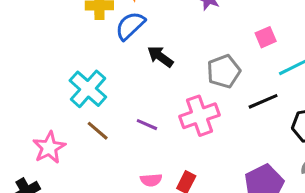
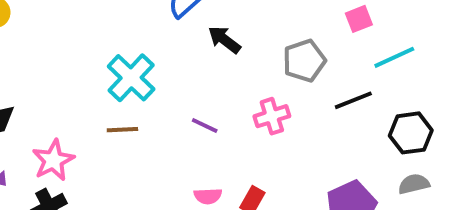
pink cross: (199, 116) -> (272, 116), size x0.7
brown line: (98, 131) -> (122, 130), moved, turned -45
pink star: (49, 148) -> (53, 160), moved

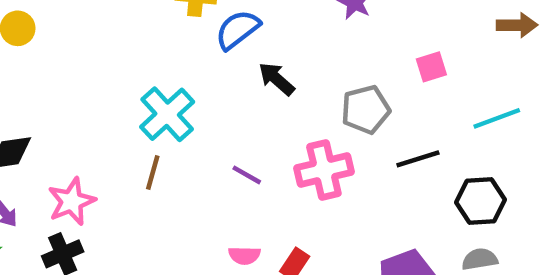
cyan line: (394, 57) -> (497, 118), moved
pink cross: (272, 116) -> (324, 170), size x1.4
brown line: (122, 130) -> (153, 173), turned -76

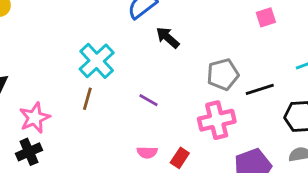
pink square: (431, 67) -> (266, 17), moved
gray pentagon: (366, 110) -> (223, 74), moved
pink cross: (324, 170) -> (217, 120), moved

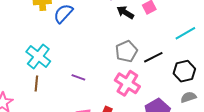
black arrow: (168, 38) -> (125, 12), moved
pink cross: (217, 120) -> (127, 83), turned -35

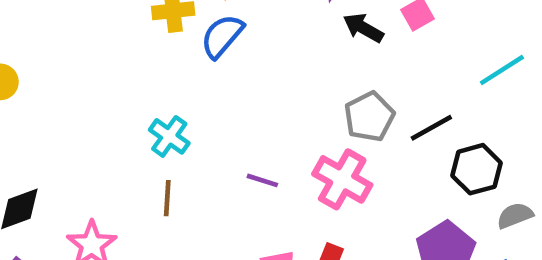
cyan cross: (38, 56) -> (169, 136), size x0.7
black hexagon: (184, 71) -> (476, 169), moved
pink cross: (127, 83) -> (342, 179), moved

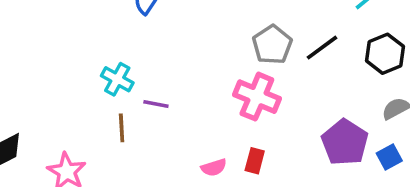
black hexagon: (476, 169) -> (385, 54), moved
purple line: (262, 180) -> (156, 104), moved

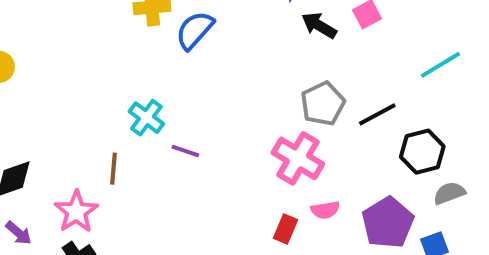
black hexagon: (385, 54) -> (422, 152), moved
brown line: (122, 128) -> (113, 169), moved
pink semicircle: (214, 168) -> (325, 210), moved

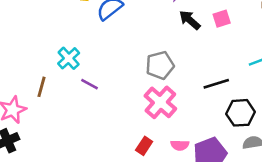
gray pentagon: (323, 104) -> (160, 65), moved
pink semicircle: (325, 210) -> (180, 145), moved

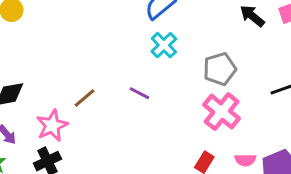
cyan cross: (69, 58) -> (164, 45), moved
brown line: (41, 87) -> (84, 98), turned 36

